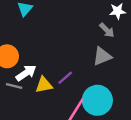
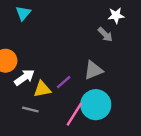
gray triangle: (102, 56) -> (93, 70), moved
gray line: (14, 86) -> (30, 109), moved

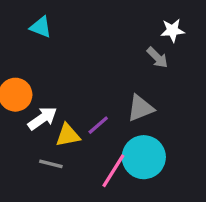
cyan triangle: (23, 13) -> (41, 27), turned -49

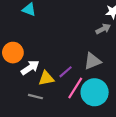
gray arrow: (157, 57) -> (103, 29), turned -72
pink line: (113, 171) -> (75, 88), moved

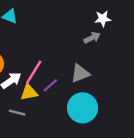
pink line: (75, 88) -> (34, 72), moved

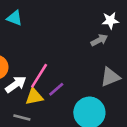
gray triangle: (80, 73) -> (110, 77), moved

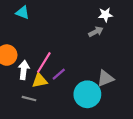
gray triangle: (110, 77) -> (105, 78), moved
white arrow: (16, 84) -> (24, 70), turned -48

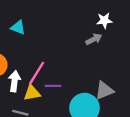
cyan triangle: (23, 13) -> (18, 27), moved
purple line: (59, 74) -> (53, 86), turned 40

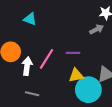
purple line: (53, 86) -> (73, 53), moved
yellow triangle: (32, 93) -> (76, 75), moved

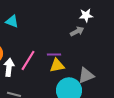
yellow triangle: (76, 75) -> (57, 65), moved

